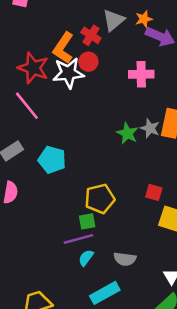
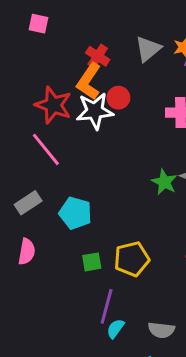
red cross: (91, 35) -> (98, 56), moved
green square: (87, 221) -> (92, 262), moved
purple line: (78, 239) -> (107, 306), turned -60

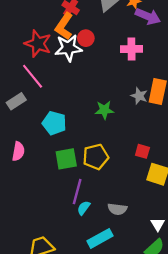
green star: (164, 182) -> (104, 110), moved, turned -30
gray rectangle: (28, 203) -> (16, 101), moved
green square: (92, 262) -> (66, 159), size x1.5

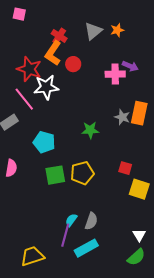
purple arrow: (148, 16) -> (130, 66), moved, size x0.7
white star: (68, 48) -> (46, 87), moved
purple line: (77, 192) -> (65, 235), moved
gray semicircle: (117, 209) -> (91, 221), moved, turned -78

